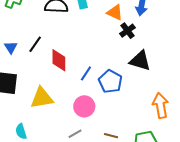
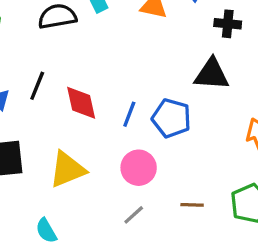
black cross: (127, 31) -> (228, 24), moved, turned -35

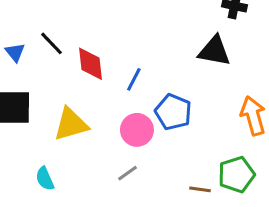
black line: (37, 86) -> (52, 43), turned -72
blue pentagon: (171, 118) -> (173, 112), moved
brown line: (192, 205) -> (200, 189), moved

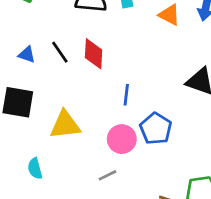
blue triangle: (15, 52) -> (27, 54), turned -42
red diamond: (90, 64) -> (94, 54), moved
blue line: (134, 79) -> (126, 95), turned -30

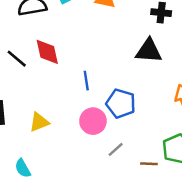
yellow triangle: (65, 125) -> (39, 122), size x0.7
gray line: (107, 175) -> (116, 149), moved

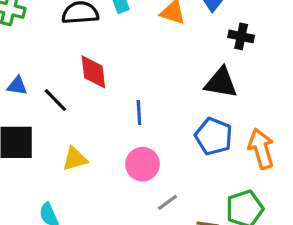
black line: (17, 59) -> (55, 100), moved
blue pentagon: (121, 104) -> (214, 136), moved

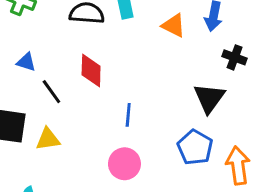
black triangle: (221, 83) -> (209, 98), turned 48
blue triangle: (17, 86) -> (26, 62), moved
yellow triangle: (75, 159) -> (48, 139), moved

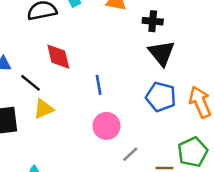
black cross: (235, 57) -> (153, 21), moved
yellow triangle: (48, 139) -> (44, 109), moved

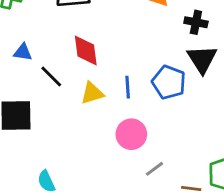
blue pentagon: (161, 97) -> (169, 82), moved
yellow triangle: (44, 109) -> (92, 93), moved

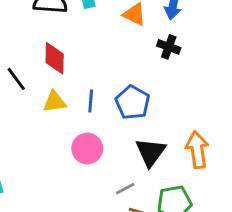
black triangle: (202, 59) -> (151, 152), moved
gray line: (154, 169) -> (125, 189), moved

